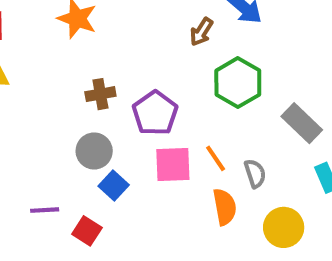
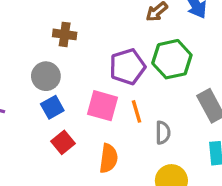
purple pentagon: (155, 113) -> (127, 67), moved
orange semicircle: (225, 207) -> (109, 158), moved
red square: (87, 231) -> (63, 142), moved

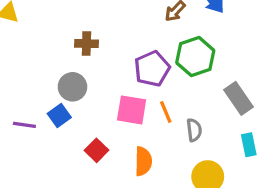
blue square: (52, 107) -> (59, 115), moved

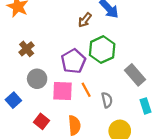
brown cross: (86, 44) -> (27, 49), turned -35
gray circle: (72, 87) -> (37, 79), moved

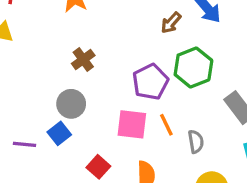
gray circle: (37, 79) -> (71, 104), moved

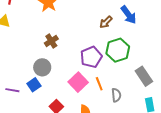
pink square: (132, 124) -> (78, 82), turned 36

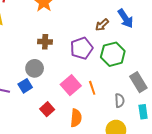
brown cross: (51, 41) -> (45, 42), turned 32
purple pentagon: (91, 57) -> (81, 48), moved
gray semicircle: (116, 95) -> (120, 101), moved

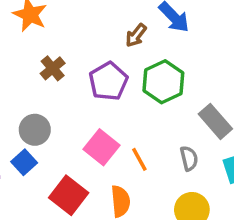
brown cross: (45, 42) -> (53, 68), moved, turned -32
orange line: (92, 88) -> (139, 159), moved
red square: (47, 109) -> (69, 195), size x1.5

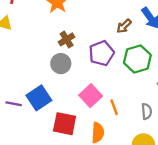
gray circle: (35, 130) -> (61, 64), moved
blue square: (24, 162) -> (39, 98), size x1.5
red square: (69, 195) -> (65, 124), turned -35

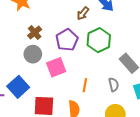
pink square: (91, 96) -> (56, 67), moved, turned 30
orange line: (114, 107) -> (85, 85), turned 40

